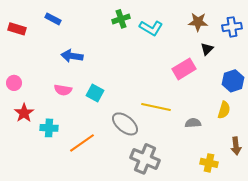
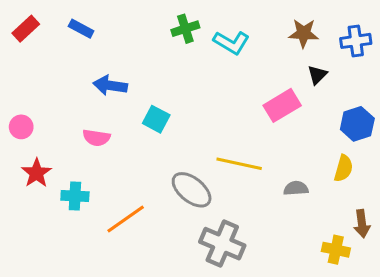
red rectangle: (17, 29) -> (26, 29), moved, turned -60
cyan square: (95, 93) -> (156, 119), moved
yellow cross: (209, 163) -> (336, 250), moved

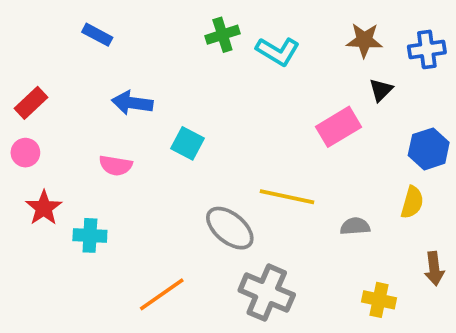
red rectangle: (26, 29) -> (31, 103), moved
orange line: (126, 219) -> (162, 294), moved
yellow cross: (336, 250) -> (379, 300), moved

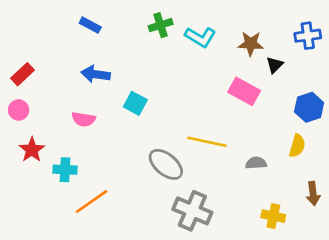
blue rectangle: (97, 35) -> (90, 25), moved
brown star: (364, 40) -> (251, 44), moved
pink rectangle: (338, 127) -> (244, 91), turned 60
orange line: (162, 294) -> (92, 202), moved

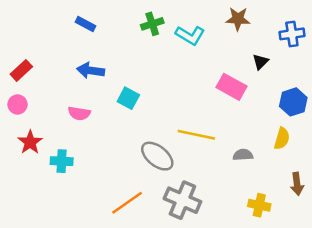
brown star: (251, 44) -> (238, 19), moved
orange line: (92, 202) -> (127, 203), moved

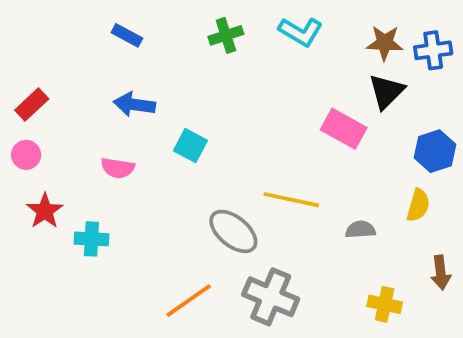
brown star: (238, 19) -> (385, 43), moved
cyan L-shape: (190, 35) -> (301, 32), moved
black triangle: (261, 62) -> (386, 91), size x1.5

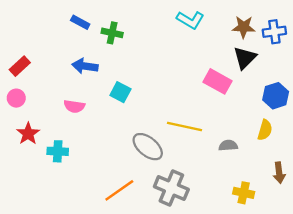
green cross: (226, 35) -> (112, 33), moved, turned 30

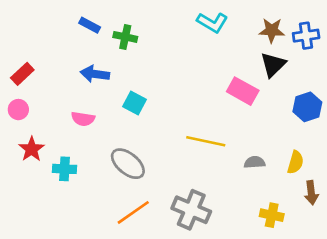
yellow semicircle: (265, 130) -> (295, 162), moved
gray ellipse: (148, 147) -> (128, 164), moved

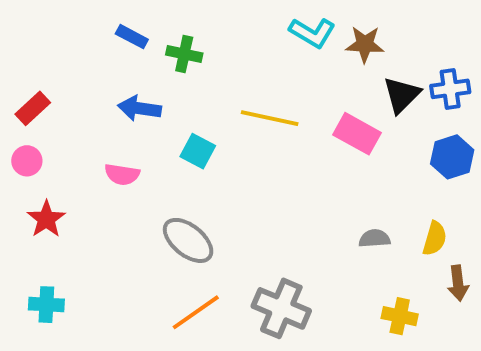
brown star: (272, 30) -> (365, 44), moved
blue cross: (306, 36) -> (450, 89), moved
yellow line: (206, 141) -> (270, 118), moved
cyan cross: (65, 169) -> (46, 305), moved

